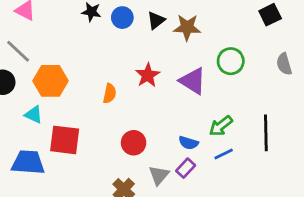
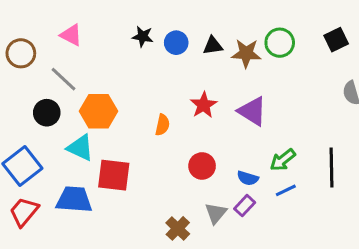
black triangle: (156, 20) -> (213, 46), turned 30
green circle: (231, 61) -> (280, 43), moved
cyan triangle: (34, 115) -> (80, 148), size x1.4
red circle: (134, 143) -> (202, 166), moved

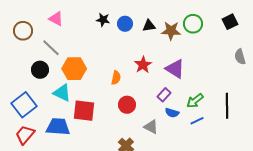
red circle: (202, 166) -> (127, 105), moved
purple rectangle: (245, 206) -> (164, 95), moved
gray triangle: (216, 213) -> (151, 127), moved, turned -42

